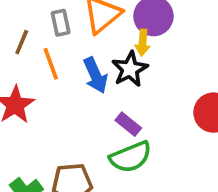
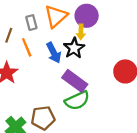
purple rectangle: (128, 124) -> (75, 81), size x1.6

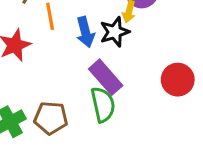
green semicircle: (77, 100) -> (103, 105), turned -90

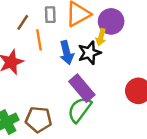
green semicircle: (103, 105) -> (79, 110), turned -132

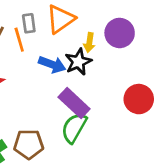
purple circle: (111, 21) -> (120, 33), moved
orange line: (39, 40) -> (19, 40), moved
blue arrow: (67, 53) -> (52, 64), turned -50

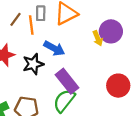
yellow arrow: (89, 43) -> (98, 38), moved, turned -40
black star: (78, 62) -> (33, 64), moved

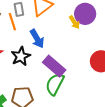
blue arrow: (54, 48) -> (37, 39), turned 42

